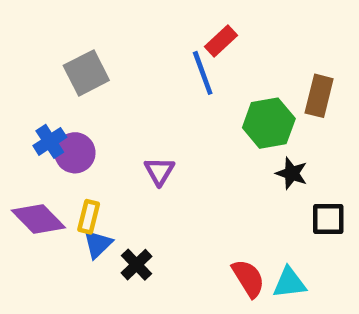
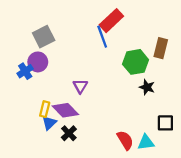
red rectangle: (221, 41) -> (111, 21), size x1.5
purple circle: (75, 153) -> (38, 62), moved
purple diamond: (38, 219) -> (65, 110), moved
black square: (328, 219) -> (165, 123), moved

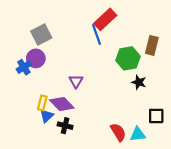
black cross: (69, 133) -> (65, 126), turned -32

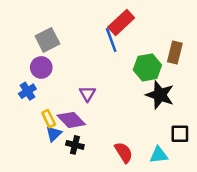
blue cross: (24, 67) -> (27, 91), moved
black star: (139, 82) -> (160, 95), size x1.6
yellow rectangle: (42, 103) -> (49, 119), turned -40
red semicircle: (118, 132) -> (124, 152), moved

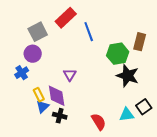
red rectangle: (121, 22) -> (66, 18), moved
purple diamond: (71, 120) -> (57, 96), turned 35
black square: (180, 134) -> (144, 107), turned -35
cyan triangle: (159, 155) -> (127, 115), moved

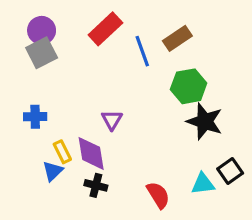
gray square: (38, 32) -> (42, 53), moved
brown rectangle: (140, 42) -> (177, 38), moved, turned 42
purple circle: (33, 54) -> (42, 30), moved
blue cross: (22, 73) -> (35, 117), turned 32
blue triangle: (43, 107) -> (53, 171), moved

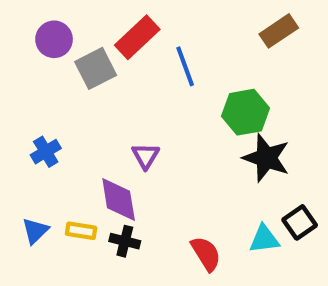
brown rectangle: (177, 38) -> (279, 31), moved
gray square: (42, 53) -> (96, 68), moved
blue cross: (35, 117) -> (46, 152), turned -30
yellow rectangle: (62, 152) -> (81, 231), moved, turned -55
blue triangle: (53, 171) -> (35, 231), moved

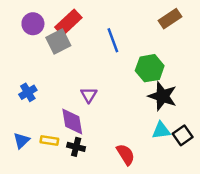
red rectangle: (137, 37) -> (68, 22), moved
cyan triangle: (264, 239) -> (161, 130), moved

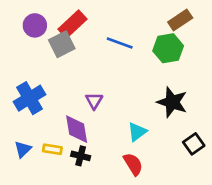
blue line: (113, 40) -> (120, 43), turned -50
green hexagon: (150, 68) -> (168, 48), moved
blue cross: (28, 92) -> (29, 98), size x1.6
cyan triangle: (161, 130) -> (137, 132), moved, turned -30

